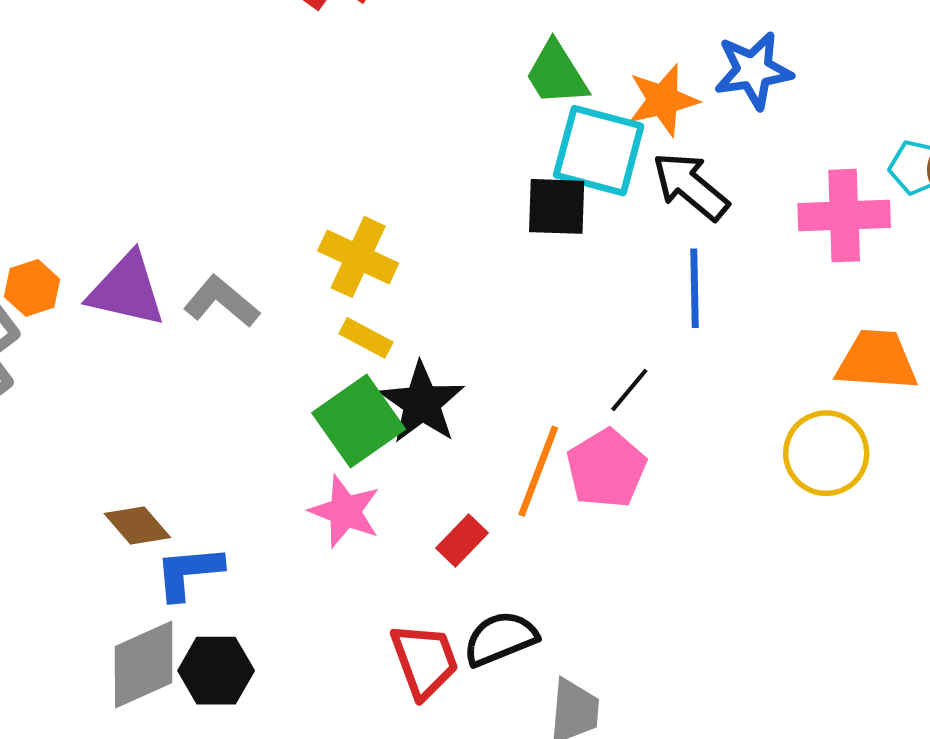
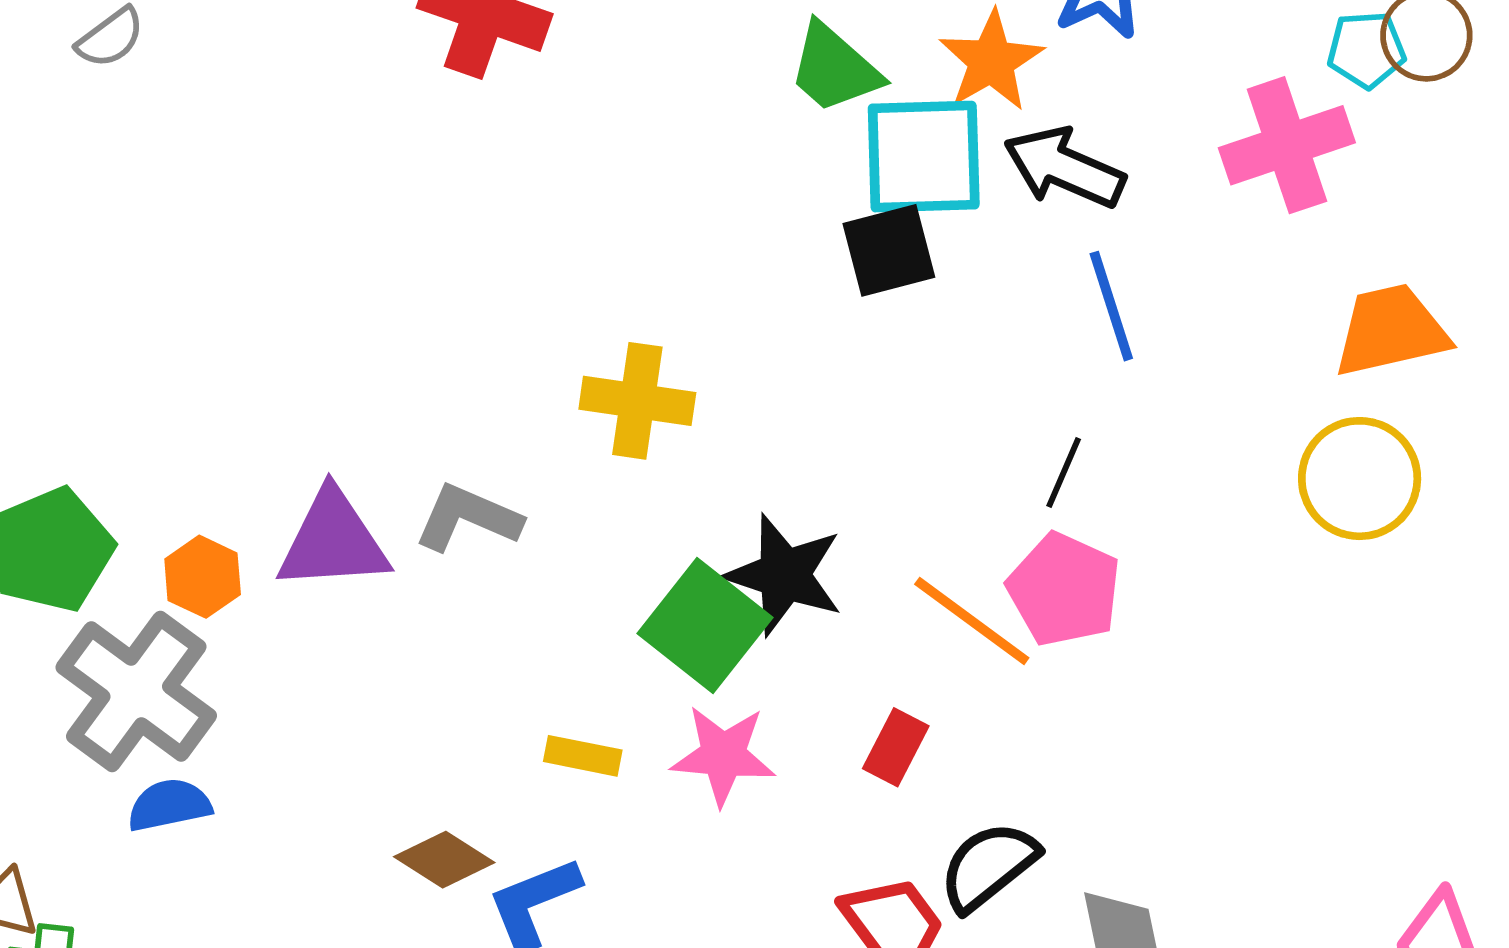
yellow rectangle: (366, 338) -> (583, 756), moved
orange line: (538, 471) -> (972, 621), turned -58

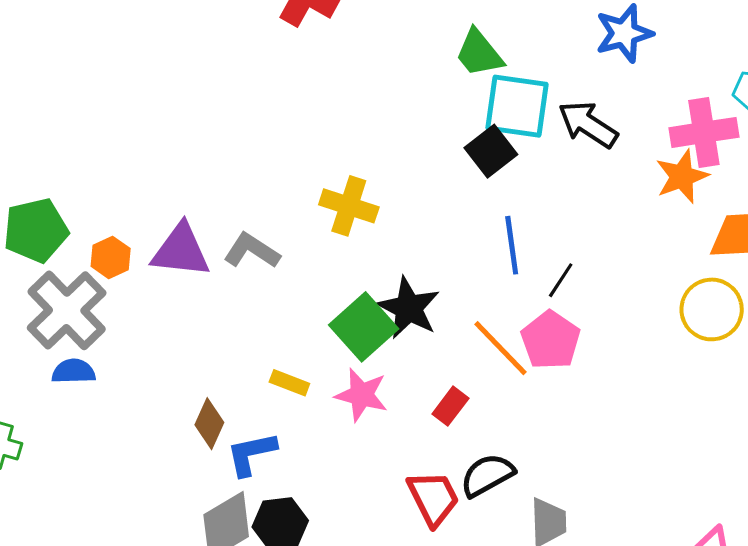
orange star: (991, 61) -> (682, 176), moved
black square: (889, 250) -> (491, 151), turned -33
blue line: (1111, 306) -> (512, 245), moved
brown diamond: (444, 860) -> (209, 424), turned 72

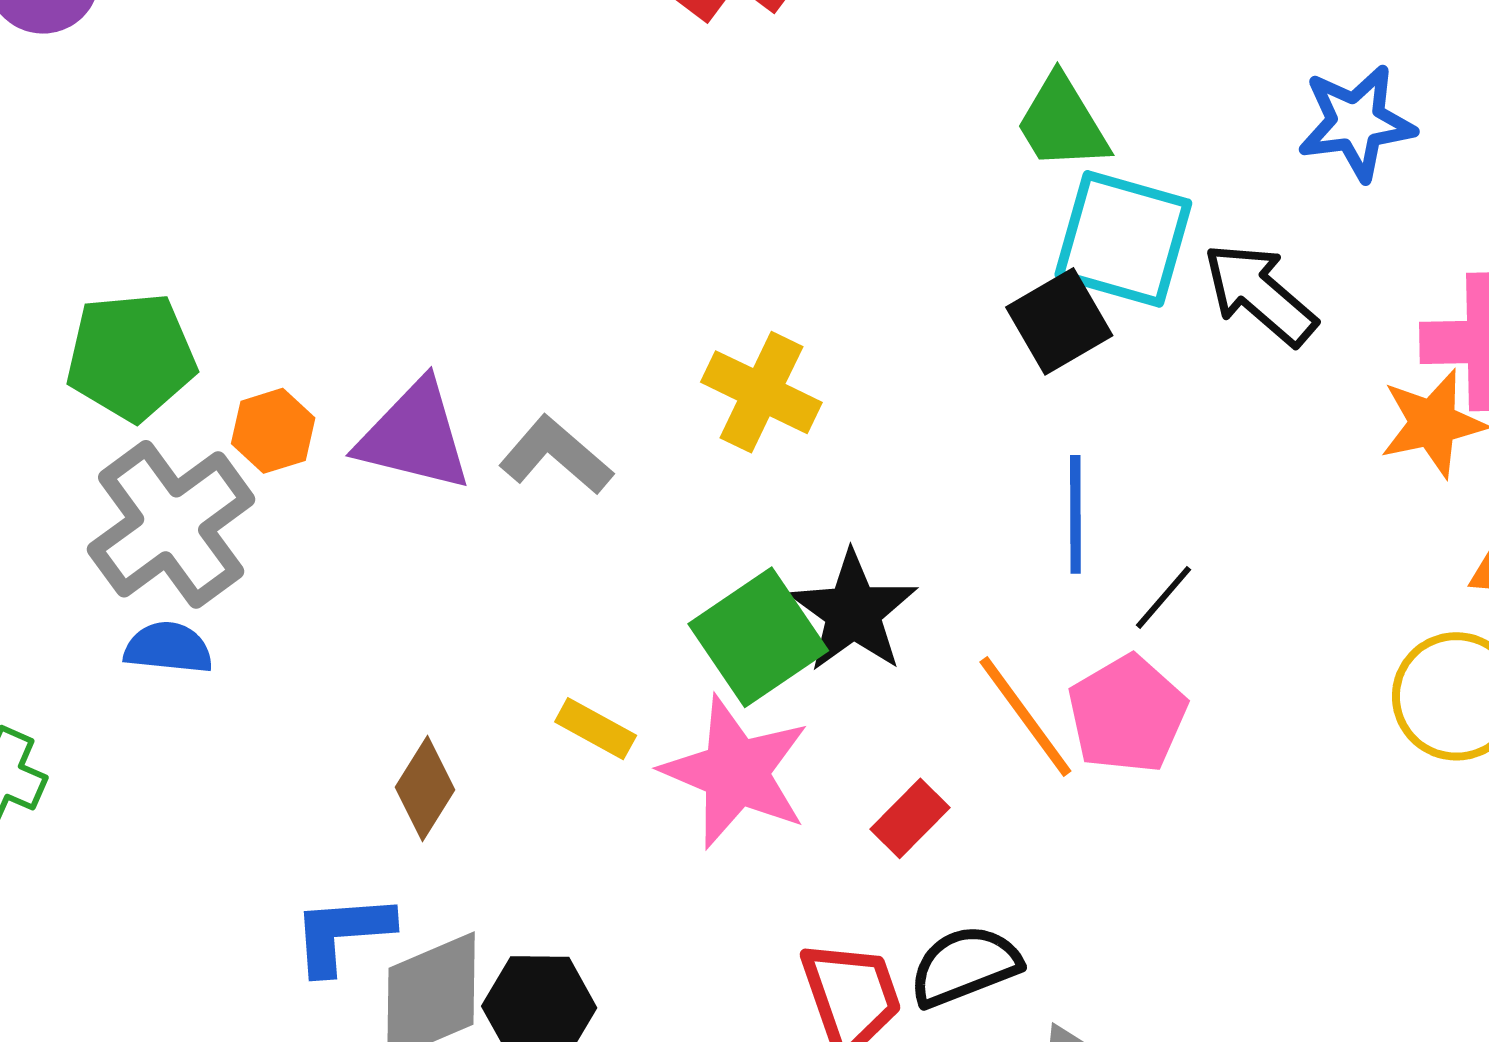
pink star: (361, 395) -> (736, 772), size x1.4
blue L-shape: (251, 454) -> (342, 933), moved

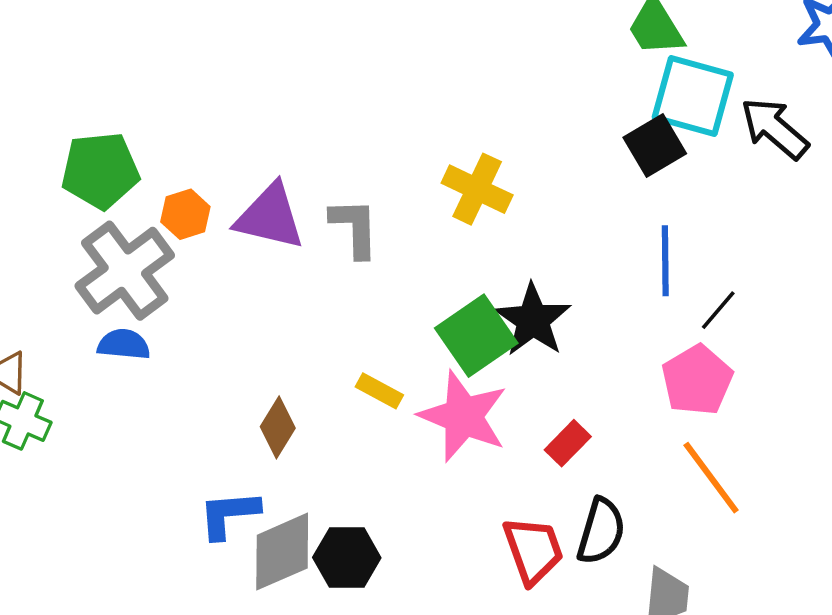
gray L-shape: (556, 455) -> (355, 228), turned 48
orange line: (1025, 717) -> (711, 478), moved
black semicircle: (965, 966) -> (601, 531), turned 128

